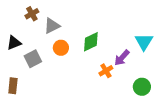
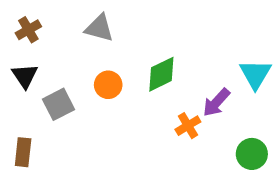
brown cross: (32, 14) -> (28, 30), moved
gray triangle: (52, 26) -> (99, 28), moved, turned 42
black triangle: (14, 43) -> (25, 76), turned -42

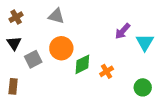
green diamond: (161, 74) -> (82, 64), moved
orange circle: (108, 85) -> (61, 48), size x1.5
purple arrow: (216, 103) -> (123, 31), moved

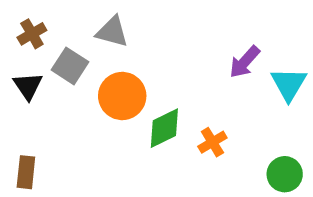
gray square: (33, 59) -> (70, 66), moved, turned -30

